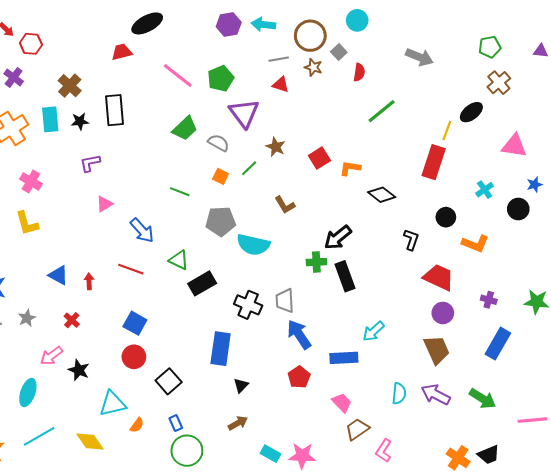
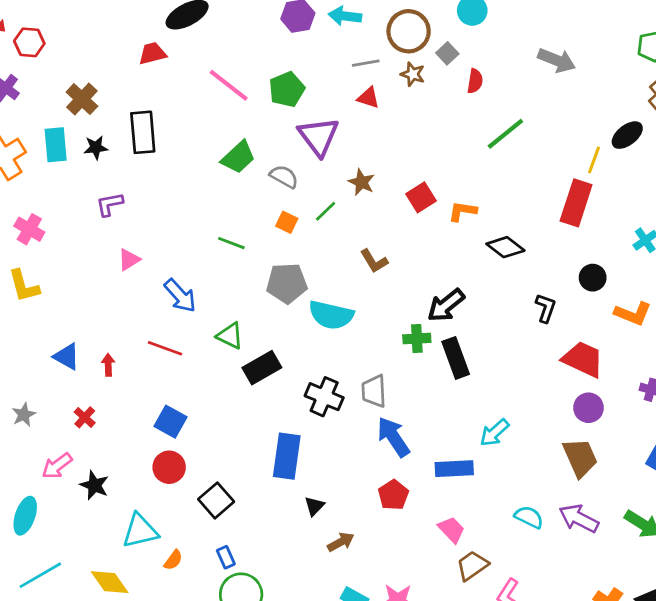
cyan semicircle: (399, 394) -> (529, 517), turned -70
brown arrow: (238, 423) -> (341, 542), moved

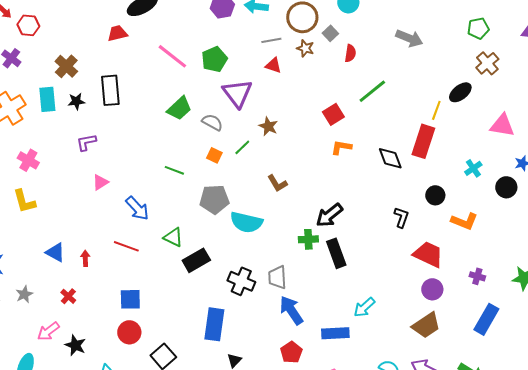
red square: (421, 197) -> (333, 114), moved
black diamond: (505, 247) -> (390, 158), moved, turned 32
blue square: (170, 422) -> (130, 299), turned -30
brown trapezoid: (580, 458) -> (426, 325), turned 80

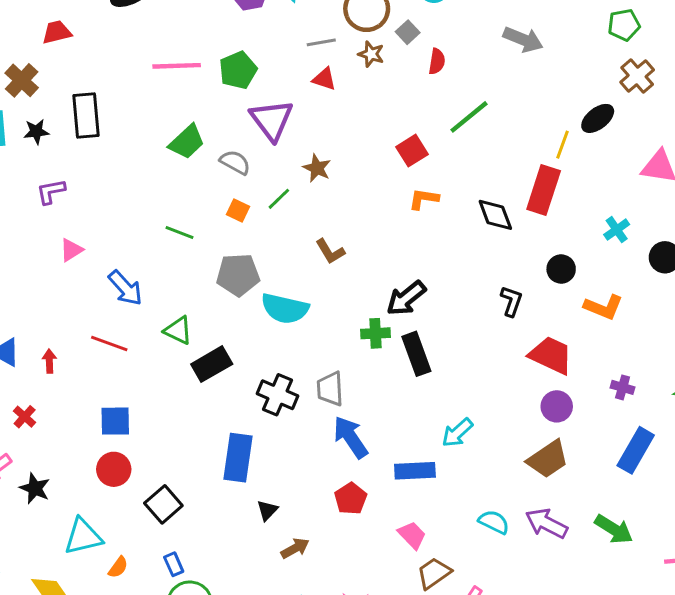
red trapezoid: (117, 33) -> (57, 32), moved
pink line: (172, 56) -> (177, 66), turned -40

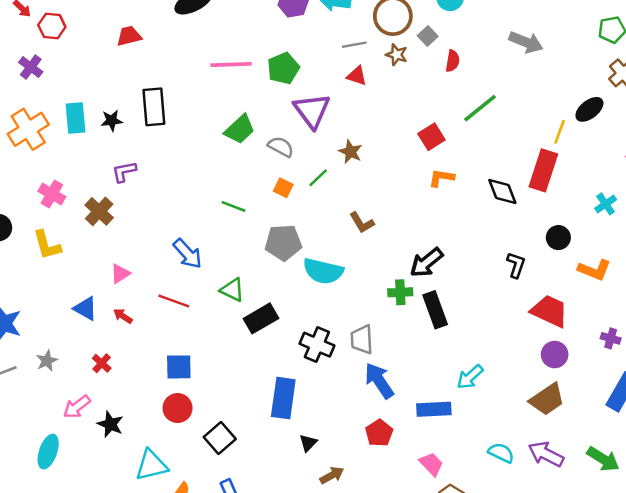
brown cross: (22, 80) -> (99, 211), moved
pink triangle: (71, 250) -> (120, 274), moved
red arrow: (49, 361) -> (123, 316), turned -54

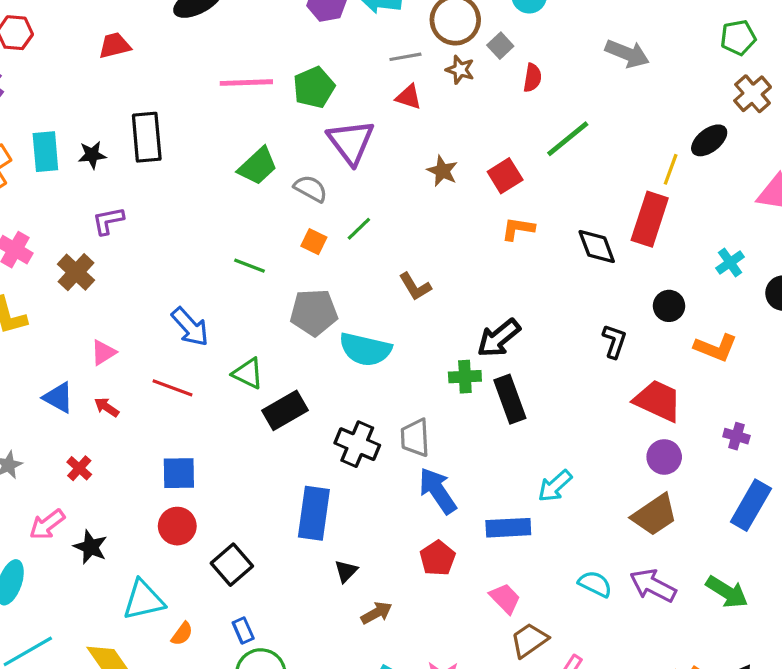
brown star: (351, 152) -> (442, 171), moved

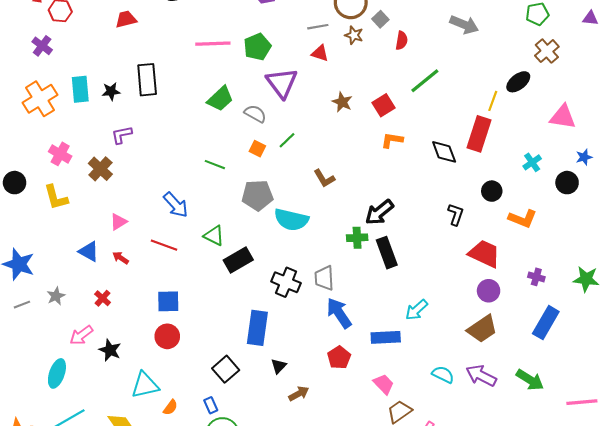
black square: (232, 565) -> (226, 369), moved

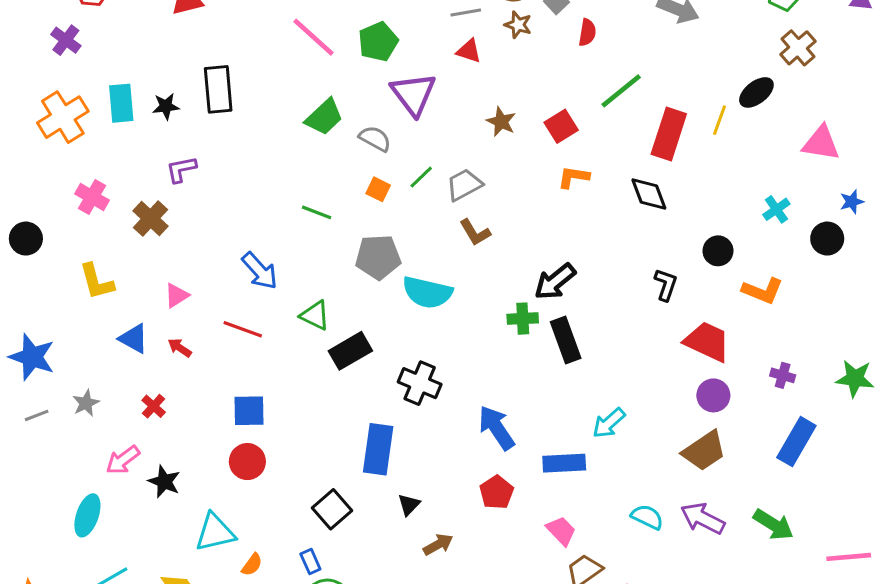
pink line: (213, 44) -> (314, 37), turned 44
red rectangle: (479, 134) -> (669, 134), moved
yellow L-shape: (56, 197) -> (97, 282), moved
gray trapezoid: (324, 278) -> (464, 185), moved, turned 65

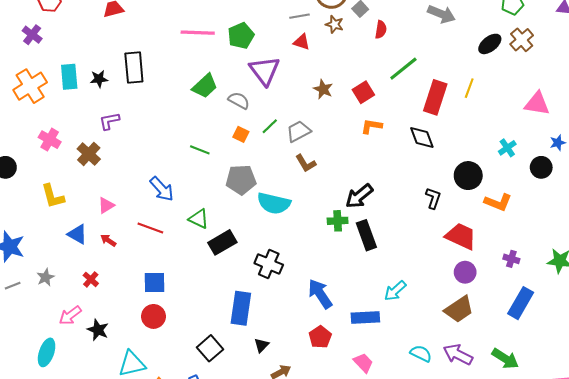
pink line: (314, 37) -> (198, 33), turned -40
black ellipse: (756, 92) -> (490, 44), moved
black circle: (718, 251) -> (468, 176), size x1.4

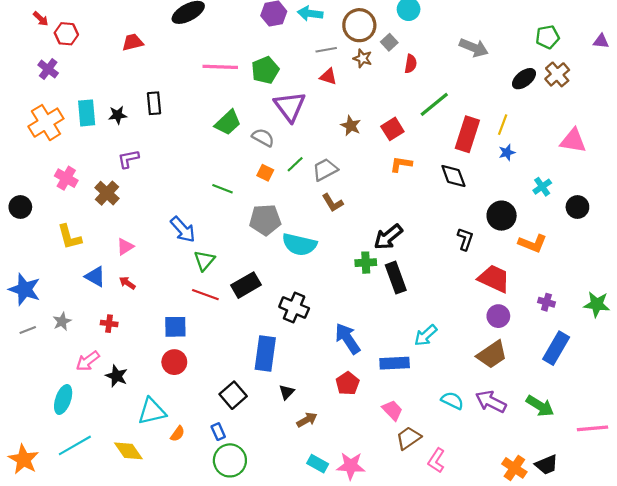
black rectangle: (134, 68) -> (154, 103), size x0.7
blue star: (558, 143) -> (507, 152), moved
green triangle: (199, 219) -> (204, 260), moved, turned 45
red line: (150, 228) -> (205, 295), moved
red cross: (91, 279) -> (109, 324), turned -35

